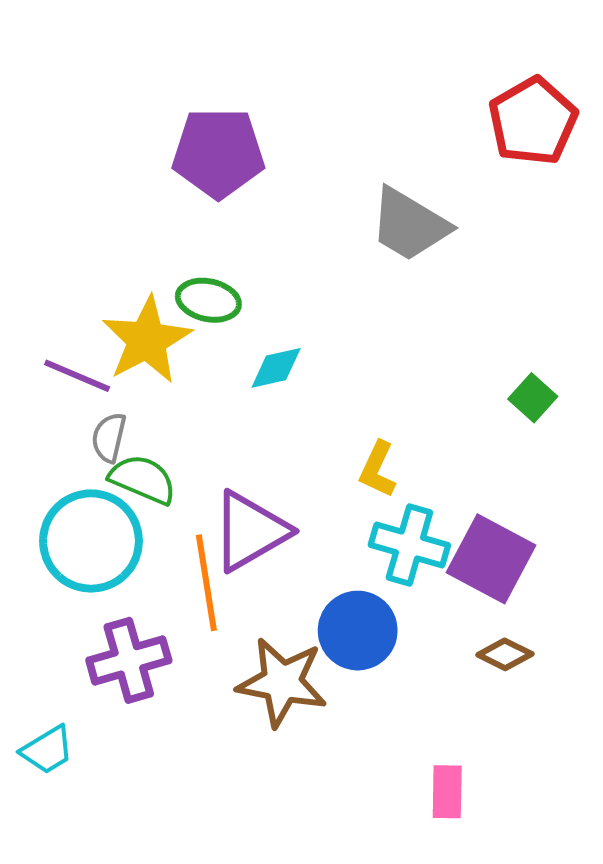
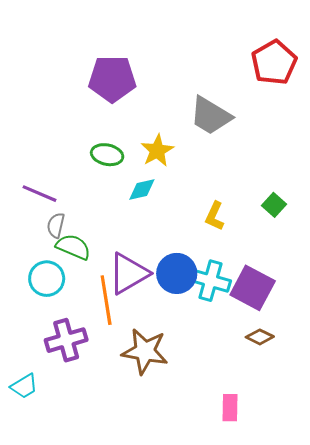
yellow star: (147, 340) -> (157, 151), moved, size x0.7
yellow L-shape: (378, 469) -> (215, 216), moved
cyan circle: (91, 541) -> (47, 279), size x0.7
blue circle: (358, 631) -> (177, 273), moved

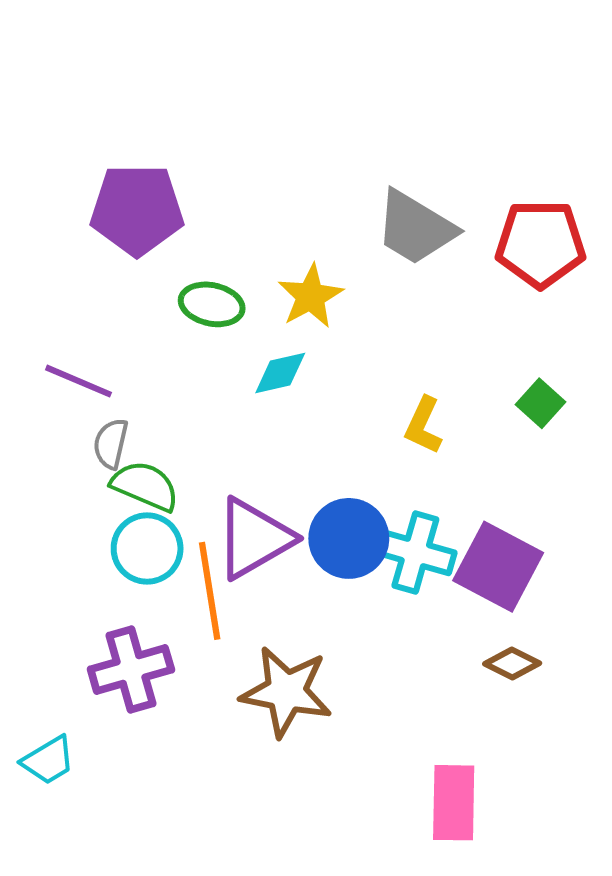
red pentagon: (274, 62) -> (540, 244), moved, turned 30
purple pentagon: (112, 79) -> (137, 210), moved
cyan circle: (47, 279) -> (147, 548), moved
pink rectangle: (230, 408) -> (454, 803), size x1.4

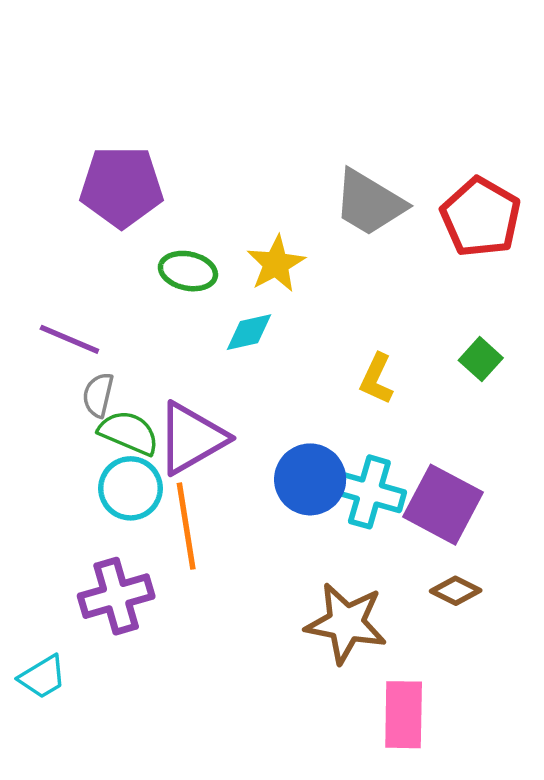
red pentagon: (540, 244) -> (481, 217), turned 30
purple triangle: (254, 538) -> (192, 438), moved
brown star: (286, 692) -> (346, 623), moved

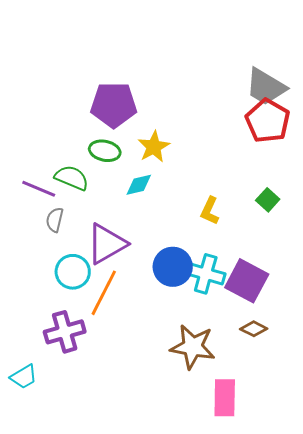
purple pentagon: (122, 187) -> (114, 105), moved
gray trapezoid: (369, 203) -> (266, 87), moved
green semicircle: (129, 433) -> (72, 178), moved
orange line: (186, 526) -> (104, 293), turned 36

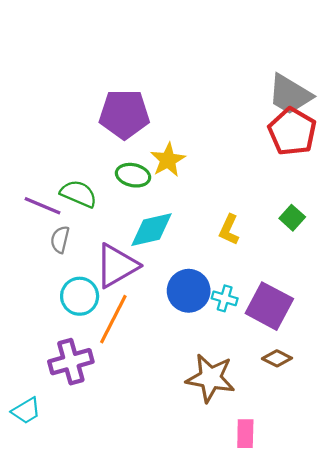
green ellipse: (105, 151) -> (133, 175), moved
cyan diamond: (139, 185) -> (152, 230), moved, size x1.5
cyan cross: (206, 274) -> (225, 298), size x0.6
pink rectangle: (225, 398) -> (245, 434), size x0.7

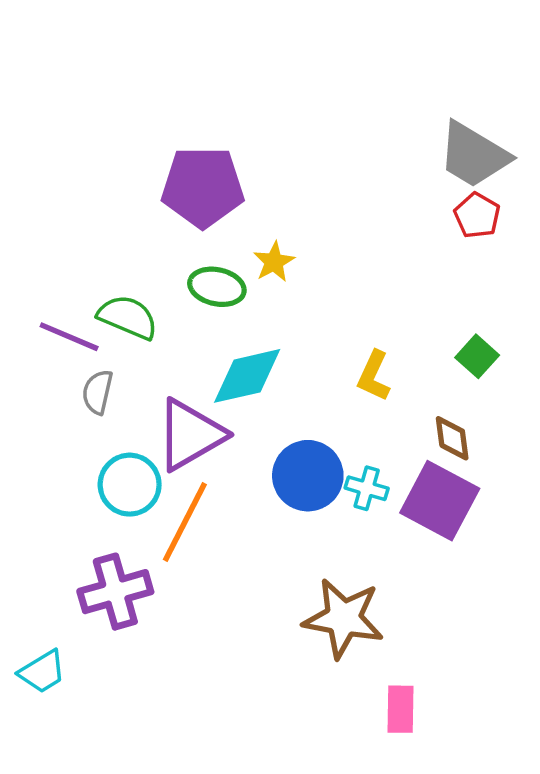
red pentagon: (292, 132) -> (477, 216), size x0.6
yellow star: (168, 160) -> (274, 262), size x0.7
brown diamond: (277, 358) -> (452, 438), moved, turned 56

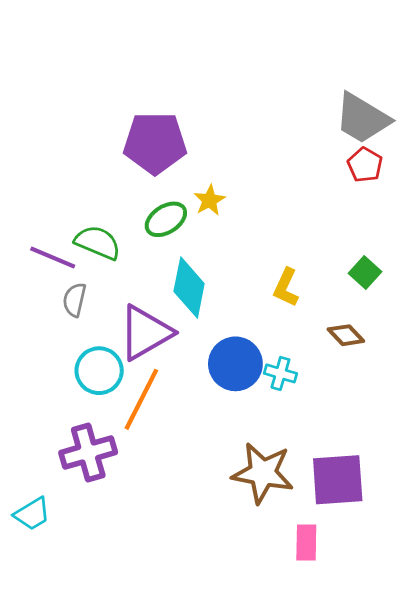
green ellipse: (217, 287) -> (166, 219), turned -45
cyan diamond: (247, 376) -> (189, 288), turned -66
brown diamond: (452, 438) -> (346, 335), turned -36
purple square: (440, 501) -> (338, 480), moved, turned -32

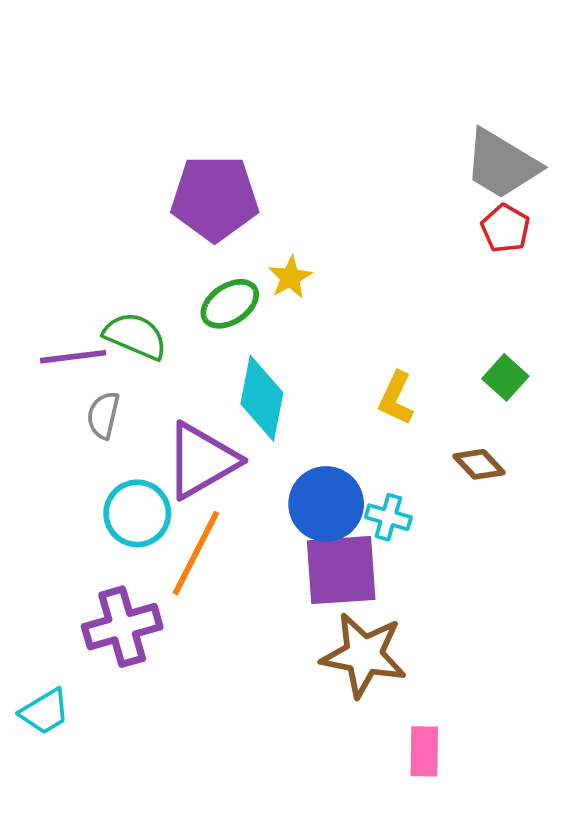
purple line: (53, 258) -> (73, 357), turned -30
purple square: (338, 480) -> (341, 570), moved

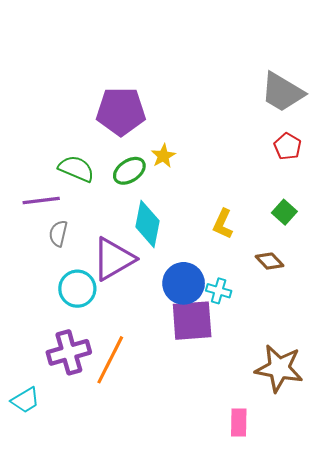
red pentagon: (505, 228) -> (288, 146), moved
green semicircle: (135, 336) -> (76, 169), moved
orange line: (196, 553) -> (110, 360), moved
brown star: (364, 655) -> (279, 368), moved

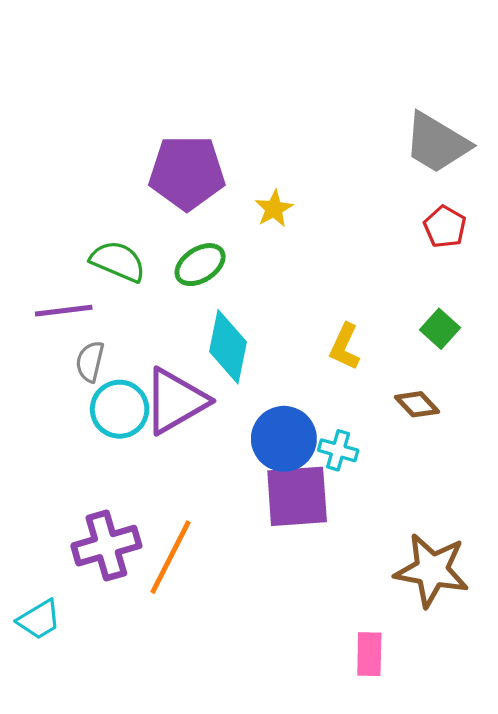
yellow star: (163, 156) -> (274, 209), moved
cyan circle: (77, 289) -> (120, 409), moved

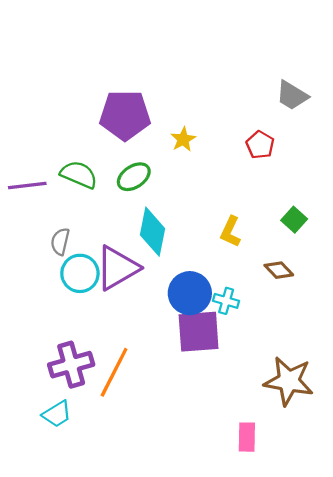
gray trapezoid: (437, 143) -> (292, 95), size x0.7
red pentagon: (445, 227) -> (260, 145), moved
purple line: (64, 311) -> (27, 186), moved
cyan trapezoid: (39, 620) -> (57, 414), moved

